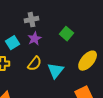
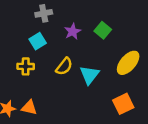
gray cross: (32, 20) -> (44, 13), moved
purple star: (35, 39) -> (73, 31), moved

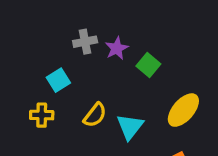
gray cross: (44, 13) -> (85, 42), moved
purple star: (73, 31) -> (117, 48), moved

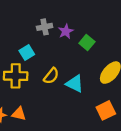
yellow cross: (42, 115) -> (16, 76), size x1.5
cyan triangle: (130, 127) -> (75, 84), turned -42

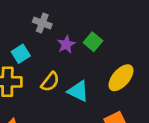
gray cross: (45, 27) -> (42, 23), turned 32
purple star: (66, 31) -> (66, 44), moved

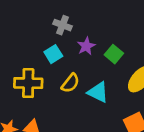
green square: (93, 42) -> (114, 54), moved
cyan square: (21, 54) -> (53, 54), moved

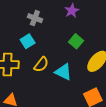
purple star: (86, 46) -> (72, 11), moved

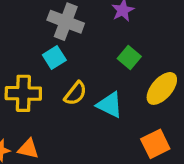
gray cross: (35, 18) -> (66, 22), size x1.5

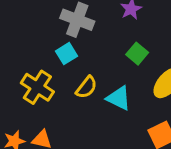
yellow cross: (23, 93) -> (37, 87), turned 32

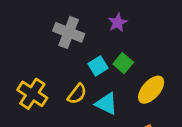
cyan square: (67, 54) -> (98, 66), moved

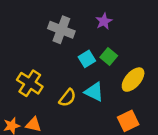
yellow semicircle: (77, 94) -> (67, 98), moved

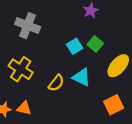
gray cross: (61, 30) -> (28, 26), moved

